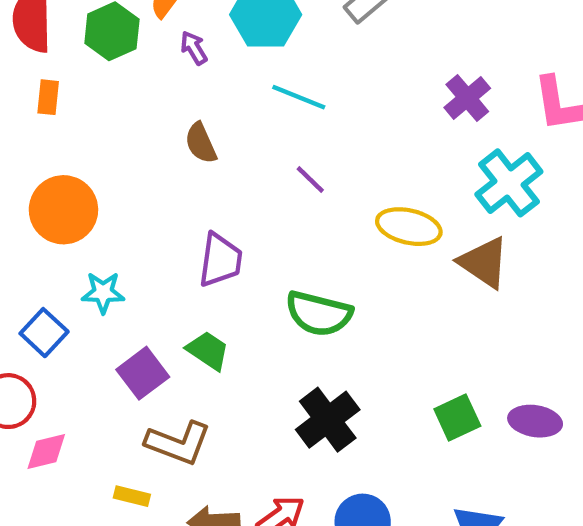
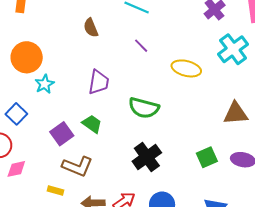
brown triangle: (484, 262) -> (236, 113), moved, turned -40
cyan star: (103, 293) -> (45, 84), moved, turned -30

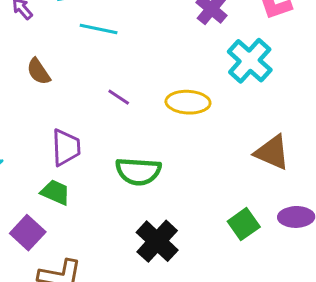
purple line: (141, 46) -> (119, 97), moved
brown triangle: (236, 113) -> (272, 152), turned 40
green trapezoid: (92, 124) -> (55, 192), moved

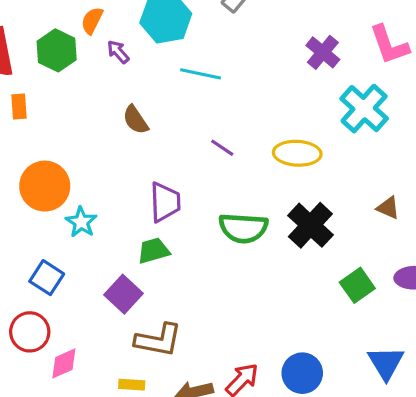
brown triangle: (272, 152) -> (388, 208), size x0.6
green trapezoid: (55, 192) -> (154, 251), turned -40
black cross: (157, 241) -> (310, 225), moved

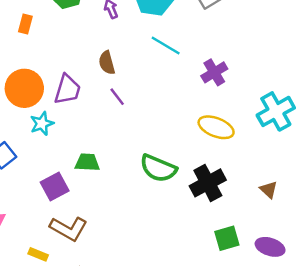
purple cross: (323, 52) -> (214, 72), moved
purple line: (222, 148) -> (117, 97), moved
purple trapezoid: (165, 202) -> (67, 89), moved

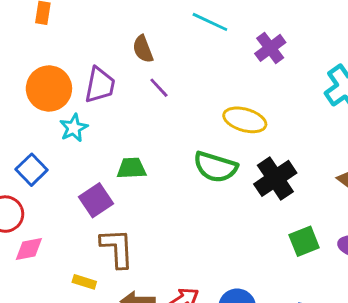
yellow ellipse: (216, 127) -> (245, 120), moved
brown L-shape: (69, 229) -> (117, 248), turned -117

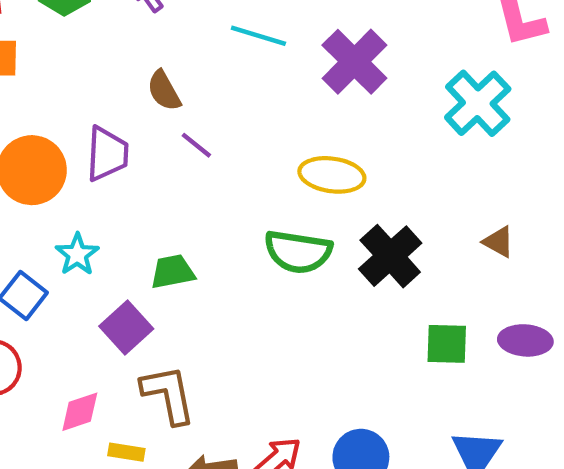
purple cross: (270, 48) -> (354, 62), size x1.4
cyan star: (74, 128) -> (77, 254), moved
green square: (304, 241) -> (447, 344), turned 32
pink diamond: (29, 249) -> (80, 412), moved

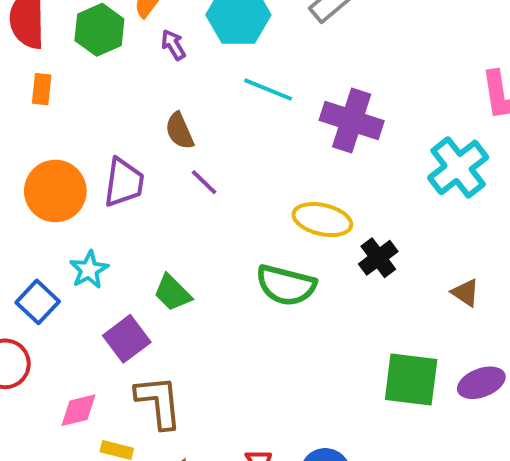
purple cross: (354, 62) -> (352, 121), turned -32
black cross: (390, 256) -> (378, 258), moved, size x0.7
green trapezoid: (173, 272) -> (173, 293), turned -129
purple ellipse: (525, 340) -> (481, 383), turned -30
green square: (447, 344) -> (411, 379), size x1.4

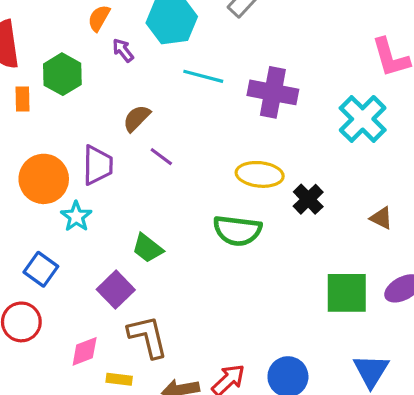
green hexagon: (99, 30) -> (62, 74), moved
brown semicircle: (180, 131) -> (137, 118), turned 76
cyan star: (89, 270) -> (76, 216), moved

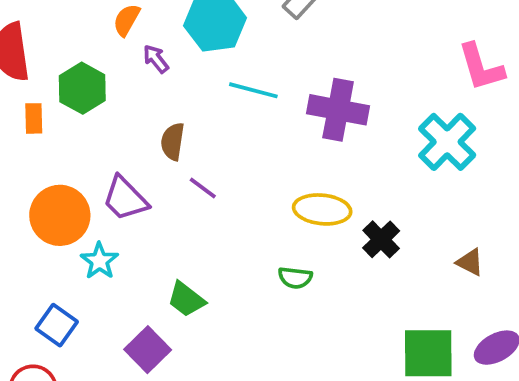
brown semicircle: (137, 118) -> (173, 141), turned -36
purple trapezoid: (98, 165) -> (125, 199), turned 135
green semicircle: (237, 231) -> (295, 278), size x0.6

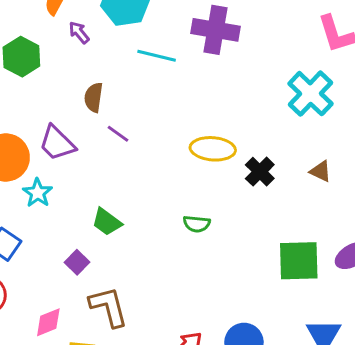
purple cross: (338, 110) -> (216, 30), moved
brown triangle: (470, 262) -> (321, 171), moved
green semicircle: (295, 278) -> (197, 224), moved
purple square: (148, 350) -> (77, 262), size x0.7

